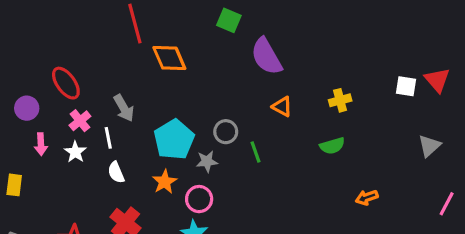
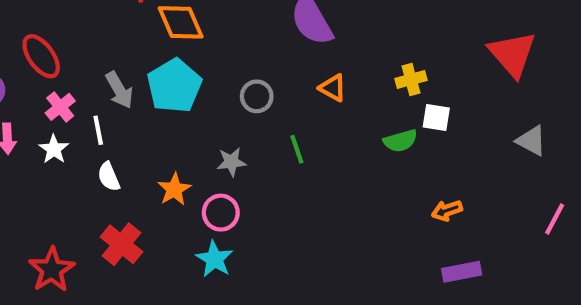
red triangle: (437, 80) -> (512, 54), moved, size x1.4
white square: (406, 86) -> (436, 118), moved
gray circle: (226, 132) -> (257, 96), moved
cyan pentagon: (174, 139) -> (174, 86), moved
gray triangle: (429, 146) -> (531, 141), turned -50

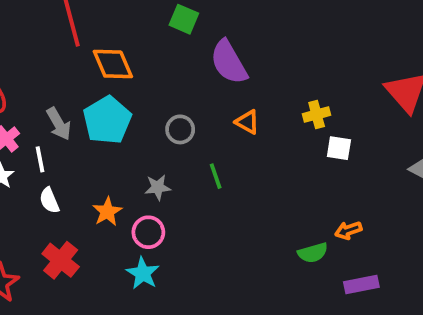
green semicircle: (400, 141) -> (313, 253), moved

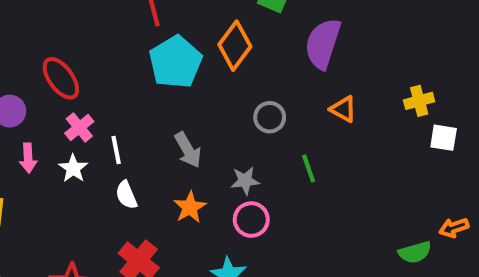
purple semicircle: (229, 62) -> (323, 44), turned 48
orange diamond: (113, 64) -> (235, 46), moved, turned 60
cyan pentagon: (107, 120) -> (176, 62), moved
gray arrow: (59, 124) -> (188, 150), moved
pink circle: (148, 232) -> (251, 220), moved

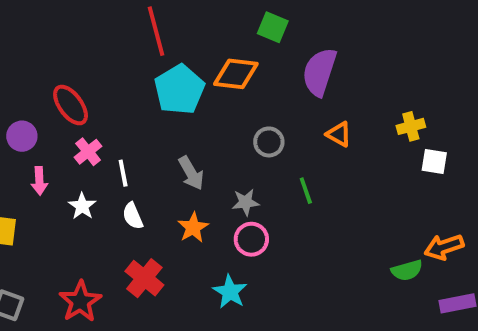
orange diamond: (235, 46) -> (236, 74), turned 60
white star: (73, 168) -> (82, 206), moved
orange arrow: (454, 228) -> (444, 247), size x1.4

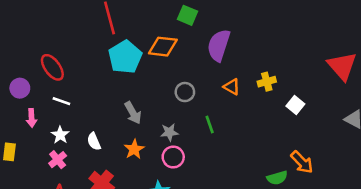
yellow cross: (411, 126) -> (267, 82), moved
pink cross: (88, 152) -> (58, 160), moved
white square: (434, 161) -> (295, 105), turned 30
white line: (123, 173) -> (61, 101), moved, turned -60
orange arrow: (444, 247) -> (302, 162), turned -115

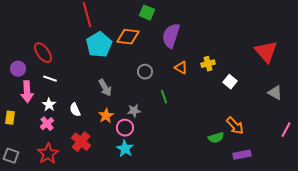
pink arrow: (32, 118) -> (27, 92), size x1.5
gray star: (169, 132) -> (134, 111), moved
pink circle: (173, 157) -> (125, 128), moved

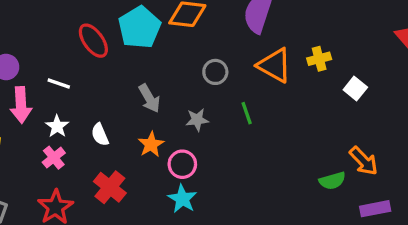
red ellipse: (43, 53) -> (93, 41), moved
orange triangle: (181, 68) -> (275, 65), size x1.6
gray star: (134, 111) -> (197, 120), moved

